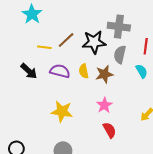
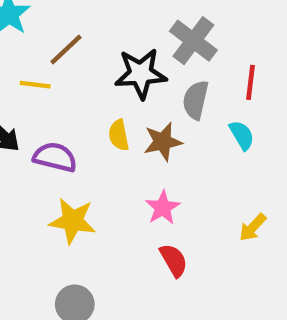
gray cross: (119, 27) -> (193, 41), turned 30
brown line: (66, 40) -> (66, 49), moved
purple semicircle: (60, 71) -> (55, 157), moved

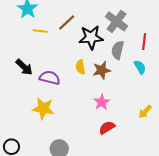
brown line: (66, 49) -> (67, 23), moved
yellow line: (35, 85) -> (40, 31), moved
yellow star: (73, 221) -> (43, 108), moved
red semicircle: (174, 260) -> (107, 128), turned -91

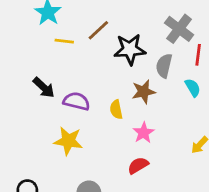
gray cross: (117, 21) -> (179, 29), moved
yellow semicircle: (80, 67) -> (116, 109), moved
red semicircle: (107, 128) -> (138, 165), moved

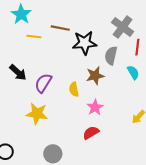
brown line: (98, 30) -> (60, 28), turned 54
purple semicircle: (77, 101) -> (43, 83), turned -72

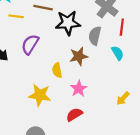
purple semicircle: (43, 83) -> (30, 44), moved
yellow star: (37, 114) -> (40, 95), moved

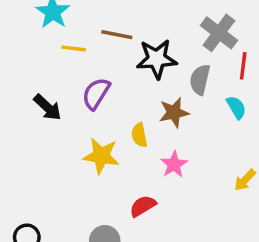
yellow star: (40, 95) -> (101, 156), moved
red semicircle: (74, 115) -> (143, 206), moved

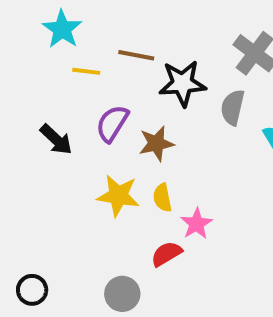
brown star: (174, 113) -> (156, 143), moved
yellow semicircle: (139, 135) -> (162, 198), moved
pink star: (174, 164) -> (196, 224), moved

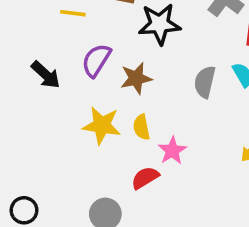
gray semicircle: (233, 107) -> (205, 82), moved

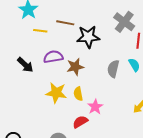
purple semicircle: (96, 60) -> (53, 57), turned 48

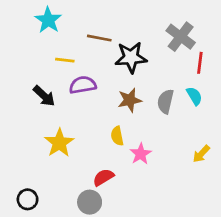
yellow line: (40, 31) -> (65, 60), moved
brown star: (75, 67) -> (130, 100), moved
yellow star: (56, 93) -> (59, 143), moved, turned 30
red semicircle: (80, 122) -> (103, 177), moved

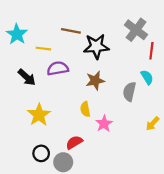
cyan star: (48, 20) -> (17, 34), moved
gray semicircle: (165, 101) -> (129, 92), moved
black circle: (28, 199) -> (41, 153), moved

